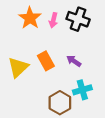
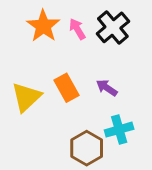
black cross: (78, 19) -> (113, 27), turned 30
pink arrow: (53, 20) -> (77, 29), turned 136

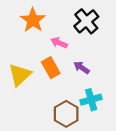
pink arrow: (77, 29) -> (59, 43), moved, turned -35

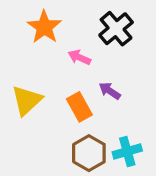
orange rectangle: (51, 68) -> (79, 107), moved
cyan cross: (91, 100) -> (127, 151), moved

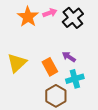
pink arrow: (79, 57) -> (50, 13), moved, turned 136
cyan cross: (127, 151) -> (75, 79), moved

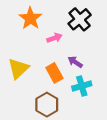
pink arrow: (50, 13) -> (54, 38), moved
brown hexagon: (56, 96) -> (47, 105), moved

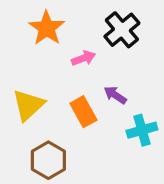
cyan cross: (82, 86) -> (142, 130), moved
brown hexagon: (47, 105) -> (48, 160), moved

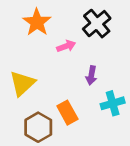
purple arrow: (115, 95) -> (91, 75), turned -114
orange rectangle: (83, 112) -> (67, 113), moved

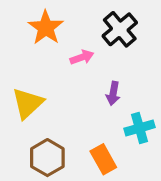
orange rectangle: (67, 113) -> (103, 159), moved

